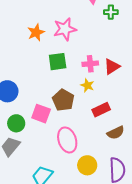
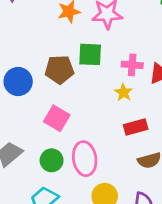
brown pentagon: (63, 100) -> (59, 69), moved, turned 30
green circle: (16, 123) -> (52, 160), moved

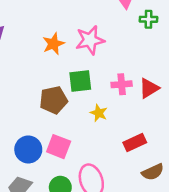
blue circle: (18, 82) -> (28, 149), moved
yellow star: (123, 92) -> (99, 113), moved

